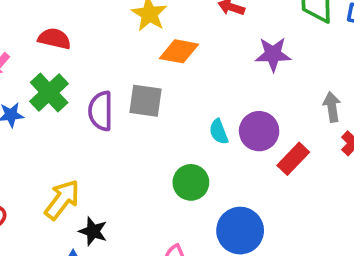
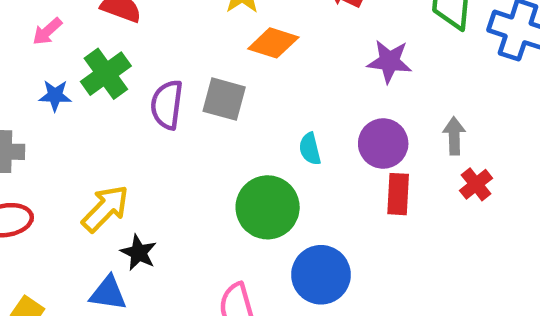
purple circle: (259, 131) -> (383, 144), moved
red rectangle: (293, 159) -> (398, 194), turned -48
green circle: (191, 182) -> (268, 207), size x1.4

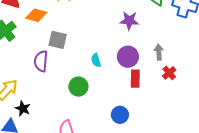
orange diamond: (273, 43) -> (36, 15), moved
purple semicircle: (167, 105) -> (41, 61), moved
green circle: (268, 207) -> (78, 87), size x0.7
blue circle: (321, 275) -> (120, 115), moved, size x0.7

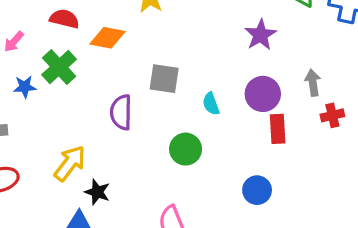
purple star: (129, 21) -> (260, 35), turned -30
gray square: (58, 40) -> (164, 79), moved
red cross: (169, 73) -> (332, 115), turned 32

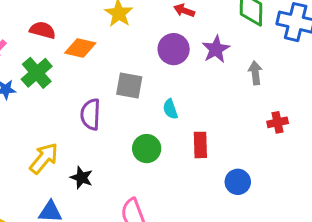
gray arrow: (313, 83) -> (255, 73), moved
purple circle: (263, 94) -> (174, 49), moved
red rectangle: (278, 129) -> (200, 145), moved
blue circle: (257, 190) -> (238, 182), moved
black star: (97, 192) -> (82, 178), moved

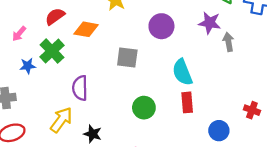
red semicircle: (43, 30) -> (55, 16), turned -48
purple star: (216, 49) -> (210, 23), moved, turned -30
cyan semicircle: (170, 109) -> (182, 72), moved, size x1.6
purple semicircle: (90, 114) -> (80, 88), moved
red cross: (278, 122) -> (252, 110), moved, turned 35

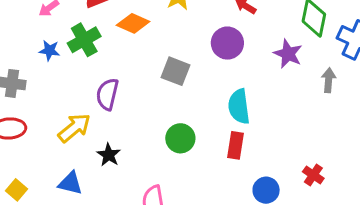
gray arrow: (228, 42) -> (329, 80), moved

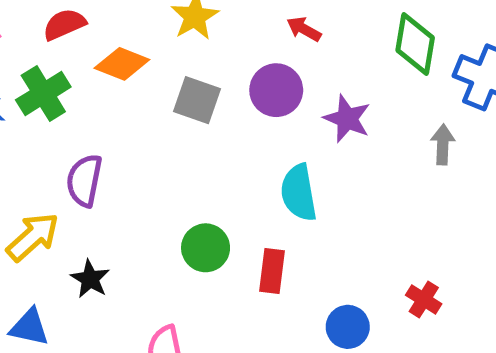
purple star: (288, 54) -> (347, 119), moved
gray square: (175, 71) -> (197, 100), moved
red rectangle: (235, 145) -> (272, 271), moved

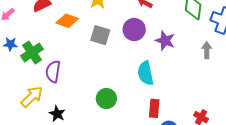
green cross: (43, 93) -> (32, 53), moved
red rectangle: (272, 271) -> (154, 108), moved

